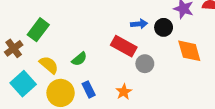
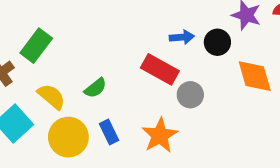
orange star: (124, 92) -> (160, 135), size x1.5

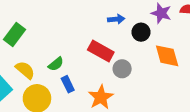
blue arrow: (182, 37) -> (116, 19), moved
blue rectangle: (109, 132) -> (68, 84), moved

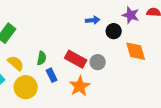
red rectangle: (101, 51) -> (76, 59), moved
green semicircle: (56, 64) -> (42, 58), turned -40

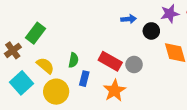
purple star: (131, 15) -> (170, 14), turned -30
blue rectangle: (52, 75) -> (84, 79), turned 40

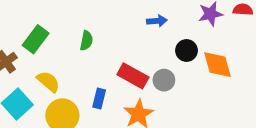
black circle: (151, 31) -> (187, 51), moved
green semicircle: (73, 60) -> (86, 41), moved

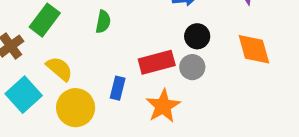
black circle: (187, 51) -> (197, 36), moved
red rectangle: (133, 76) -> (157, 62), turned -44

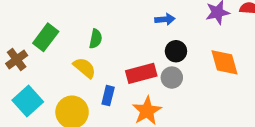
yellow semicircle: (59, 69) -> (85, 68), moved

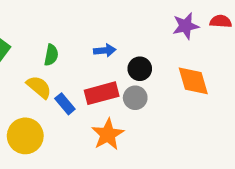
blue arrow: (165, 19) -> (105, 50), moved
blue rectangle: (108, 96) -> (65, 104), moved, turned -54

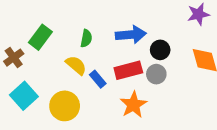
blue arrow: (105, 50) -> (131, 35), size x1.6

